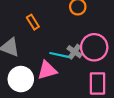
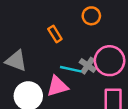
orange rectangle: (33, 22) -> (55, 34), moved

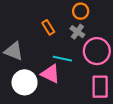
gray cross: (88, 66) -> (77, 32), moved
pink triangle: (57, 86) -> (50, 74), turned 42

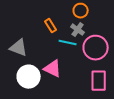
cyan line: (62, 59) -> (68, 43), moved

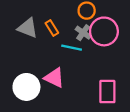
gray triangle: (19, 48) -> (28, 28), moved
pink circle: (96, 48) -> (104, 31), moved

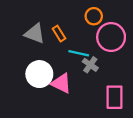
gray cross: (83, 33) -> (90, 65), moved
white circle: (26, 87) -> (39, 74), moved

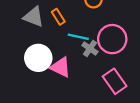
pink circle: (111, 37) -> (112, 39), moved
pink rectangle: (115, 97) -> (115, 81), turned -35

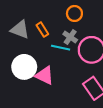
gray cross: (90, 48) -> (70, 37), moved

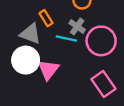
gray triangle: (20, 30) -> (30, 34), moved
pink triangle: (45, 75) -> (48, 70), turned 42

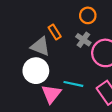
cyan line: (66, 38) -> (73, 84), moved
pink triangle: (48, 70) -> (51, 94), moved

